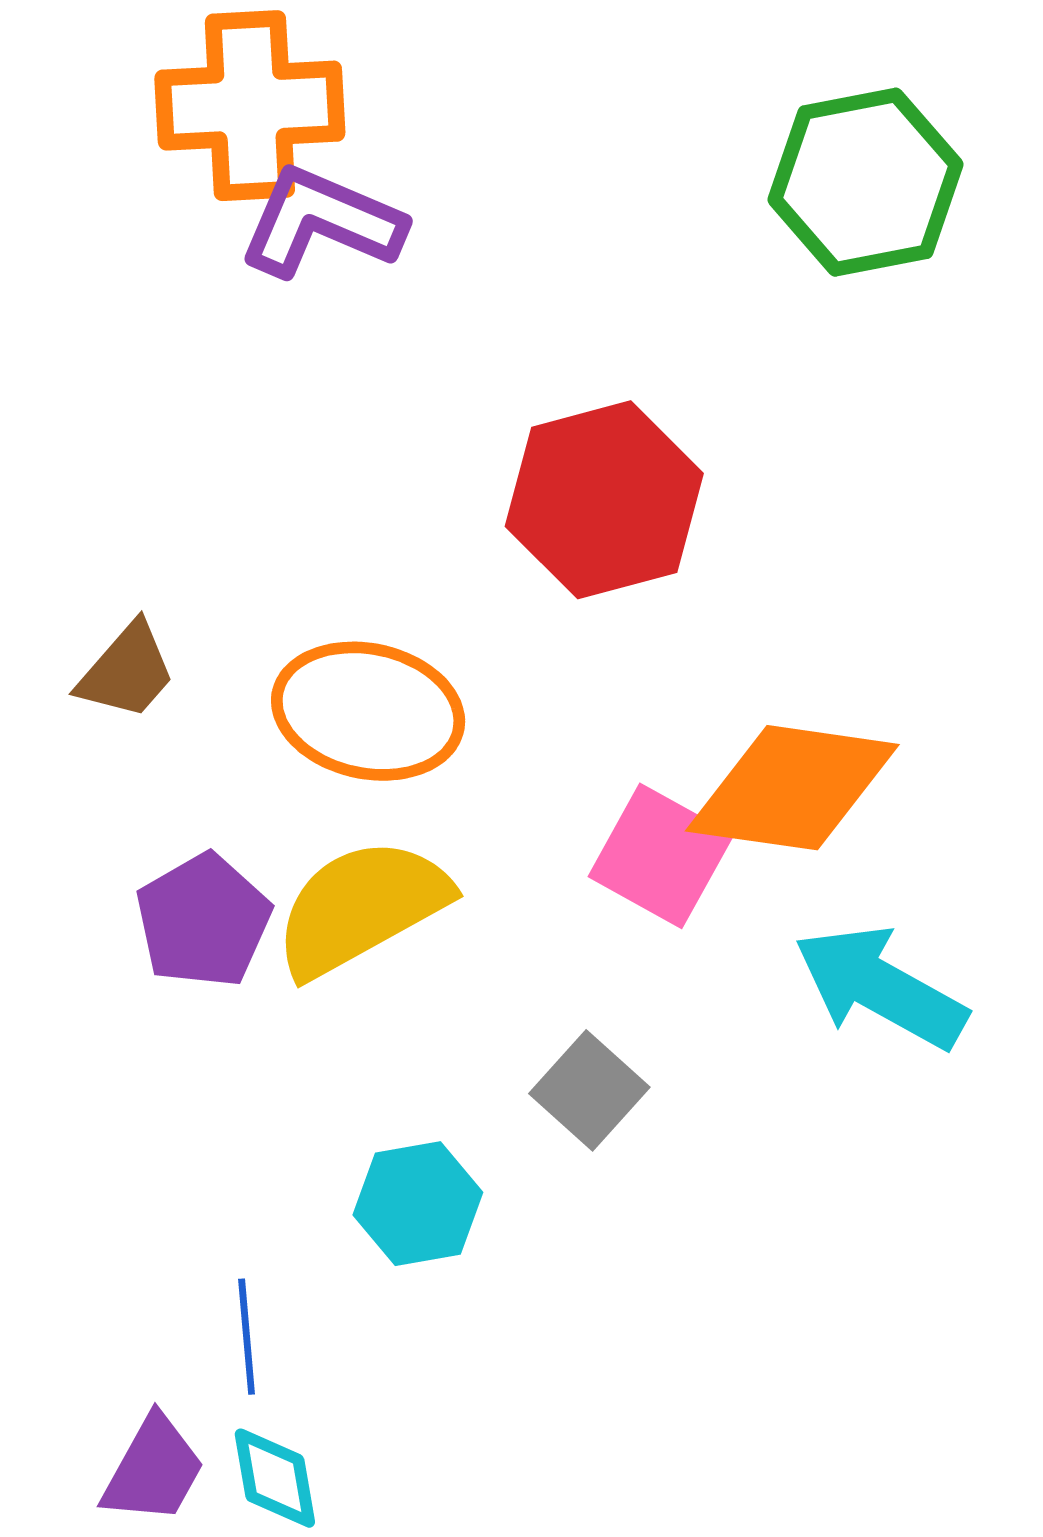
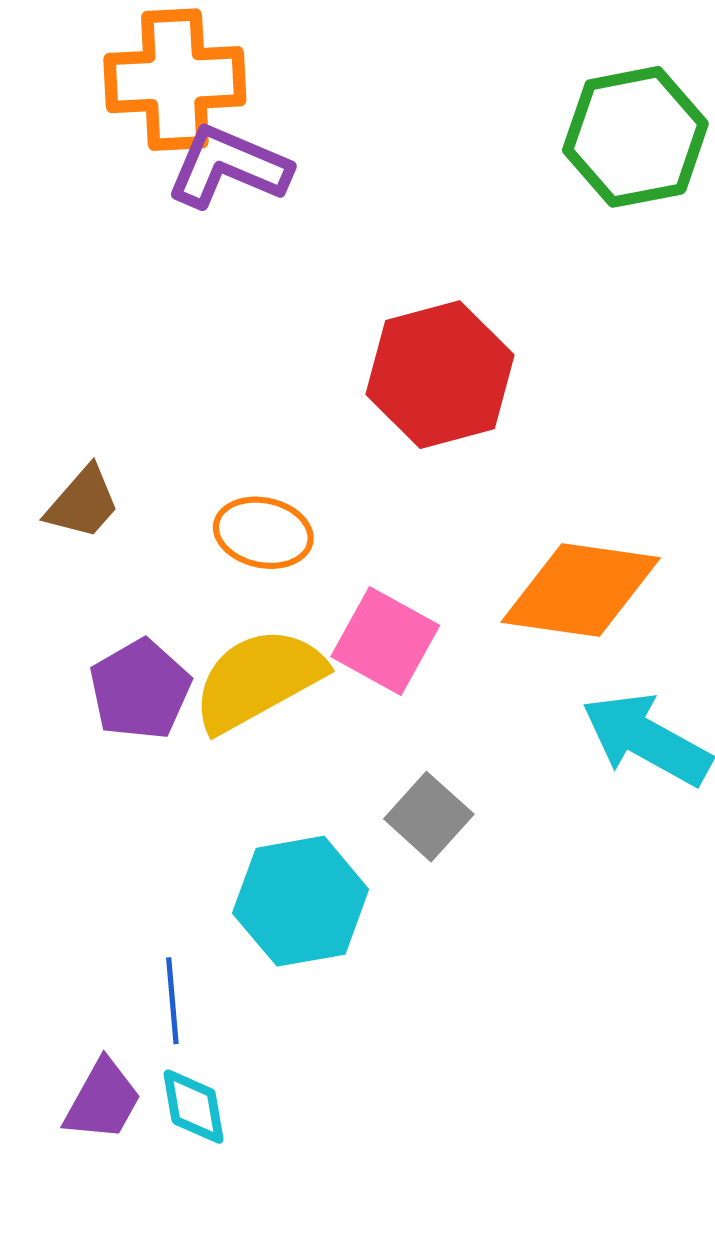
orange ellipse: (368, 711) -> (263, 533), size x0.7
pink square: (661, 856) -> (385, 641), moved
cyan hexagon: (418, 1204) -> (301, 901), size x1.4

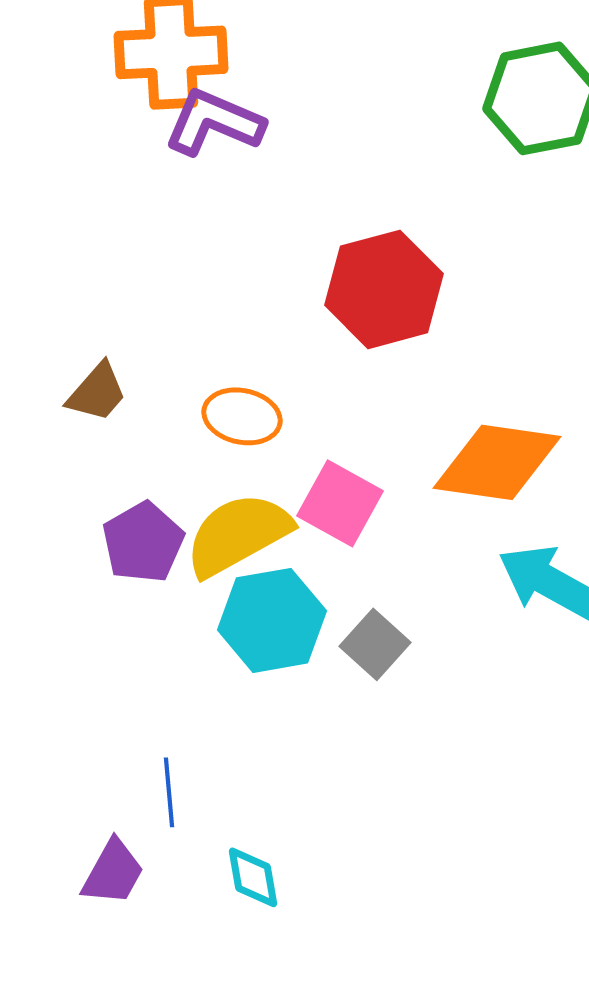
cyan hexagon: (301, 901) -> (272, 620), moved
cyan diamond: (194, 1107) -> (253, 877), moved

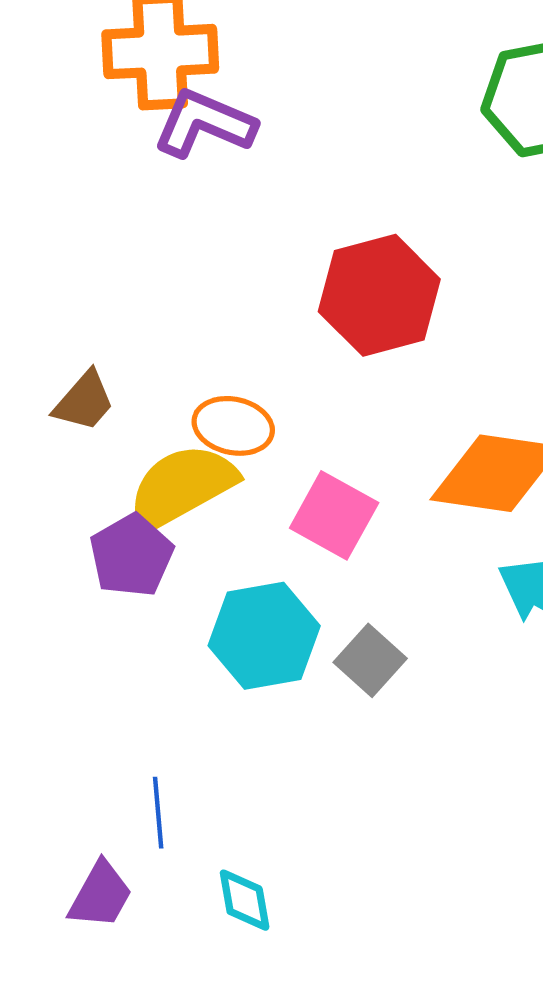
yellow semicircle: (238, 534) -> (182, 487), moved

